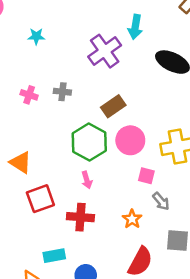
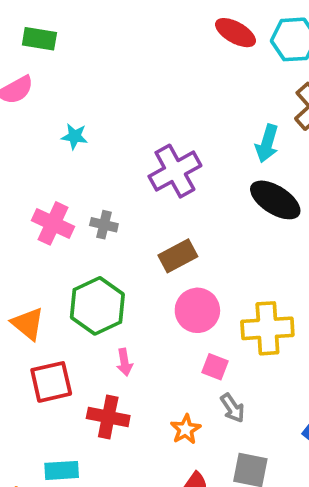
cyan arrow: (135, 27) -> (267, 143), moved
pink cross: (29, 95) -> (53, 223), size x1.5
green hexagon: (89, 142) -> (97, 306), moved

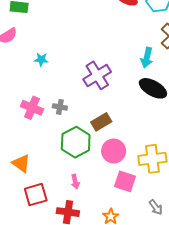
green hexagon: (97, 306) -> (76, 142), moved
pink square: (215, 367) -> (125, 181), size x1.5
gray arrow: (233, 408) -> (156, 207), moved

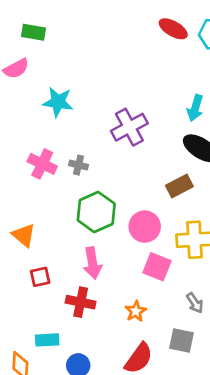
cyan star: (41, 59) -> (58, 102), size x1.6
brown rectangle: (101, 122) -> (179, 186), moved
pink arrow: (75, 182) -> (92, 263), size x1.6
red square: (36, 195) -> (40, 277), size x0.7

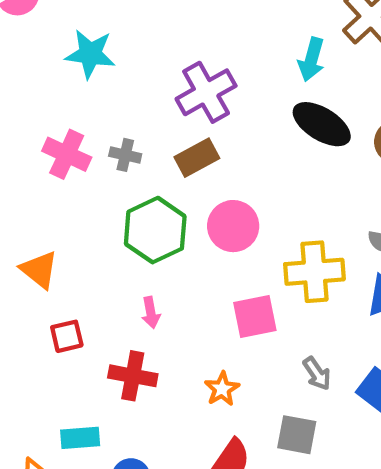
brown rectangle: (179, 186) -> (197, 158), moved
pink circle: (145, 227) -> (233, 226), moved
pink arrow: (92, 263) -> (151, 313), size x0.6
pink square: (157, 267) -> (255, 317), turned -32

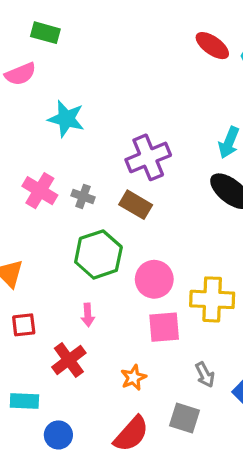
brown rectangle: (197, 158) -> (136, 205), turned 52
pink circle: (233, 226) -> (154, 279), moved
red cross: (133, 376) -> (69, 360), turned 36

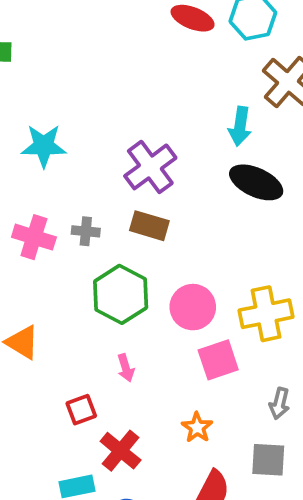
red square: (24, 325) -> (81, 410), moved
red cross: (69, 360) -> (121, 451), moved
gray arrow: (205, 375) -> (279, 403), turned 55

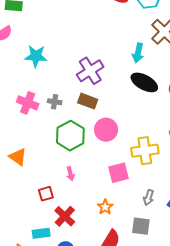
pink circle: (193, 307) -> (106, 130), moved

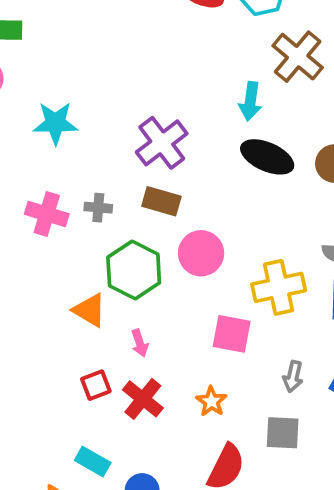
orange triangle: (18, 157) -> (90, 310), moved
pink square: (119, 173) -> (232, 334), turned 30
red cross: (65, 216) -> (143, 399), moved
cyan rectangle: (41, 233) -> (93, 462), turned 42

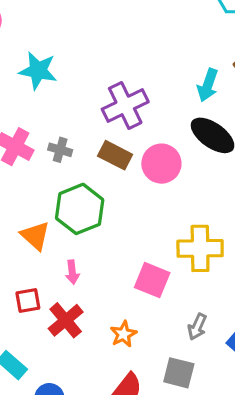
pink circle: (201, 253) -> (161, 164), moved

